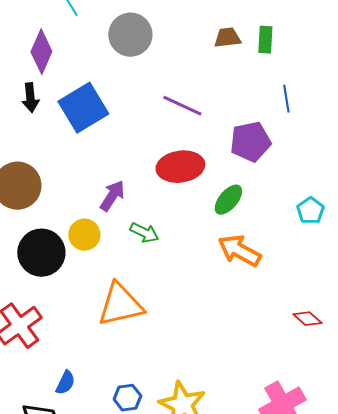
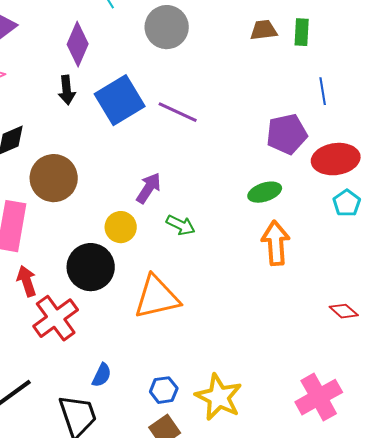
purple line: (182, 106) -> (178, 112), moved
red ellipse: (180, 167) -> (336, 159), moved
green ellipse: (228, 200) -> (265, 192), turned 32
orange arrow: (239, 251) -> (276, 243), turned 57
black circle: (41, 253) -> (91, 267), moved

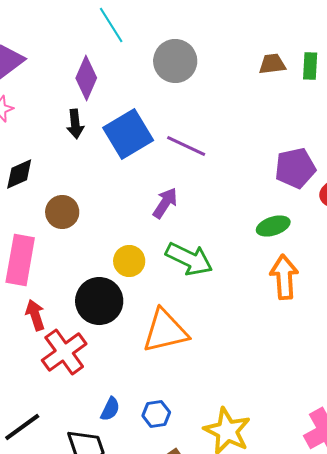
brown circle: (54, 178) -> (62, 212), size x0.7
purple arrow: (149, 188) -> (165, 203), moved
green arrow: (181, 225) -> (189, 259), size x1.6
blue hexagon: (164, 390) -> (156, 414), moved

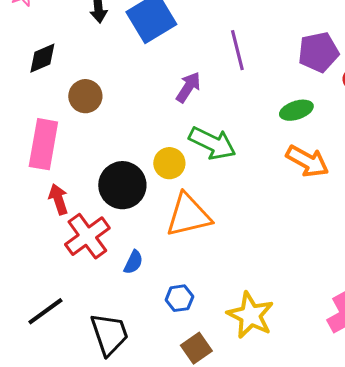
purple line: (186, 146) -> (237, 50), moved, turned 51
yellow circle: (129, 261) -> (169, 163), moved
orange arrow: (284, 277) -> (307, 161), turned 123
blue semicircle: (110, 409) -> (133, 262), moved

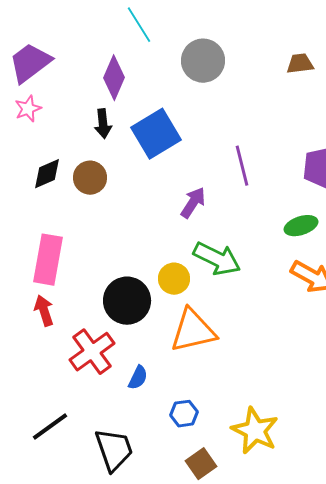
brown circle: (85, 96) -> (90, 178), moved
red arrow: (58, 199) -> (44, 311), moved

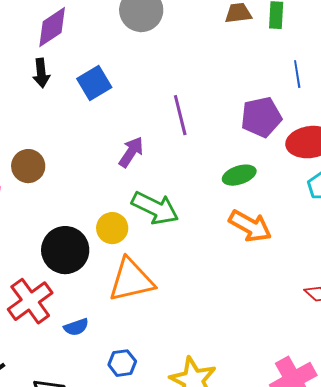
purple diamond: (114, 78) -> (52, 27), turned 33
blue square: (156, 134) -> (94, 83), size x0.7
brown circle: (90, 178) -> (28, 166), moved
blue semicircle: (138, 378) -> (76, 327), turned 45

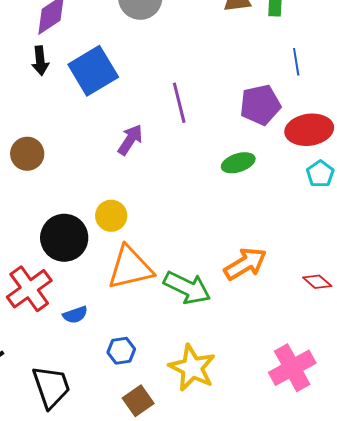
blue square: (94, 83) -> (93, 71), size x1.4
green arrow: (155, 208) -> (187, 288), moved
orange arrow: (250, 226) -> (245, 264), moved, turned -60

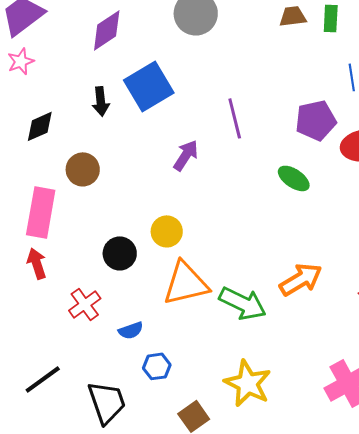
black arrow: (40, 61) -> (101, 101), moved
green ellipse: (238, 163) -> (294, 178), turned 52
black circle: (64, 238) -> (120, 253), size x0.7
red cross: (29, 289) -> (85, 304), size x0.7
blue hexagon: (121, 351) -> (157, 366), moved

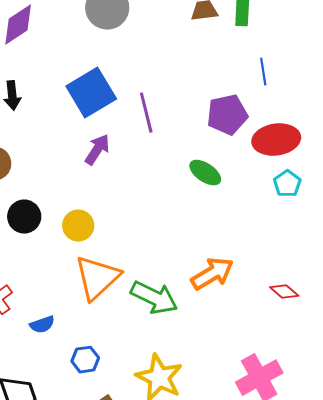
blue square: (149, 86) -> (91, 93), moved
black circle: (120, 253) -> (24, 217), moved
orange triangle: (186, 283) -> (97, 278), turned -30
blue hexagon: (157, 366) -> (85, 360), moved

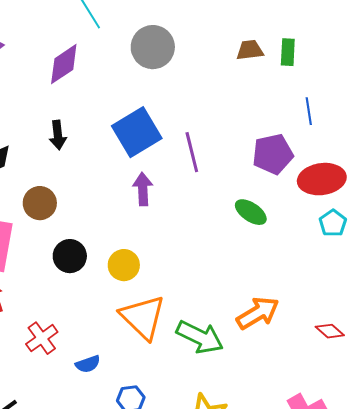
purple arrow: (97, 150) -> (143, 189), turned -36
orange triangle: (97, 278) -> (143, 317), turned -33

